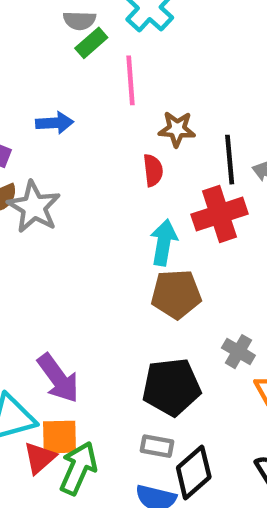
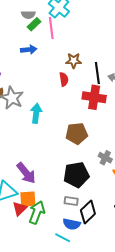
pink line: (131, 80) -> (51, 28), moved
blue arrow: (55, 123) -> (29, 50), moved
red cross: (220, 214) -> (94, 97), turned 30
cyan arrow: (164, 242) -> (36, 113), moved

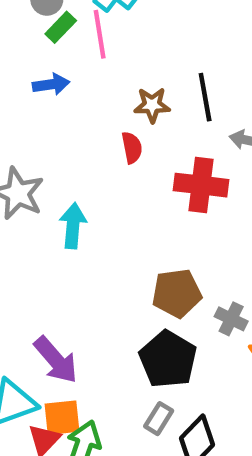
black line: (97, 73) -> (205, 97), moved
brown pentagon: (77, 134) -> (177, 293), moved
black pentagon: (76, 175) -> (168, 359), turned -30
gray rectangle: (71, 201) -> (159, 419), turned -64

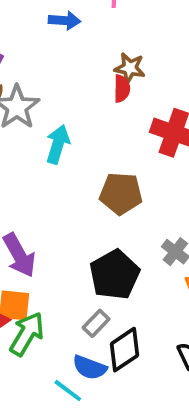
brown star: (152, 105) -> (130, 68), moved
brown pentagon: (177, 293) -> (121, 194), moved

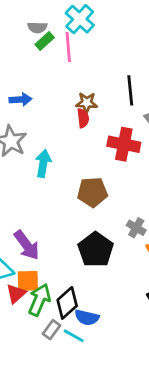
blue arrow: (65, 20) -> (20, 100), moved
gray rectangle: (96, 323) -> (52, 330), moved
black diamond: (125, 350) -> (67, 303), moved

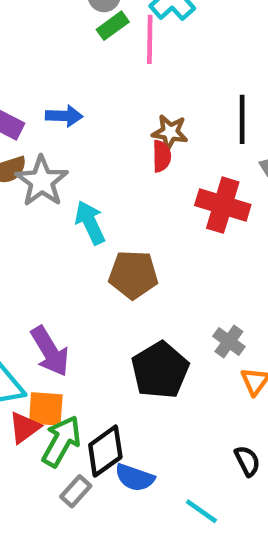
cyan arrow: (43, 163) -> (90, 223), turned -40
brown pentagon: (92, 192) -> (133, 275), moved
cyan line: (74, 336) -> (201, 511), moved

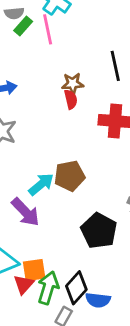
cyan arrow: (90, 223) -> (41, 184), moved, turned 88
purple arrow: (50, 351) -> (25, 212), moved

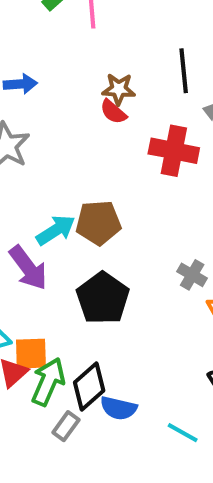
red semicircle: (71, 99) -> (113, 112), turned 138
black pentagon: (99, 231) -> (103, 298), moved

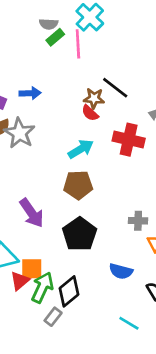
black line: (184, 71) -> (115, 88), moved, turned -48
cyan arrow: (56, 230) -> (81, 149), moved
gray cross: (192, 275) -> (138, 221), turned -30
blue semicircle: (119, 408) -> (121, 271), moved

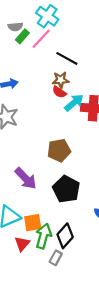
pink line: (78, 44) -> (41, 39), turned 55
black line: (115, 88) -> (67, 58), moved
cyan arrow: (81, 149) -> (74, 103), moved
red triangle: (20, 281) -> (22, 244), moved

